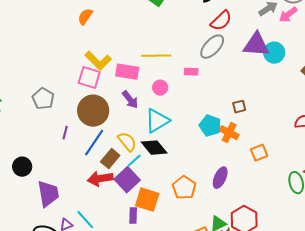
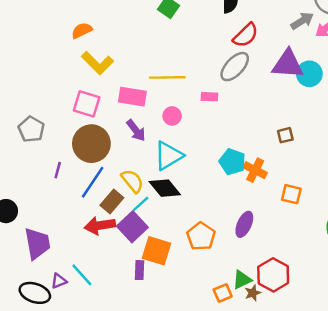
orange semicircle: (85, 17) -> (82, 30), turned 30
yellow L-shape: (98, 61) -> (97, 63), moved
brown square: (239, 107) -> (285, 135), moved
orange square: (259, 153) -> (291, 194), turned 36

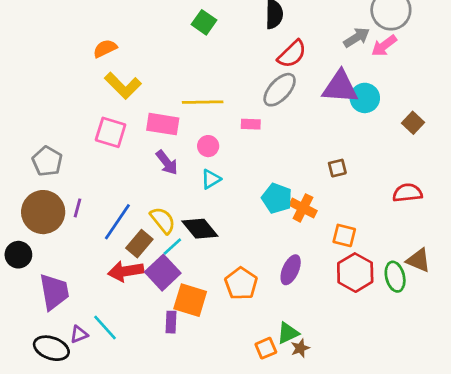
brown circle: (91, 144) -> (43, 212), moved
cyan triangle: (168, 156) -> (211, 179), moved, size x0.6
red hexagon: (273, 275) -> (355, 273), moved

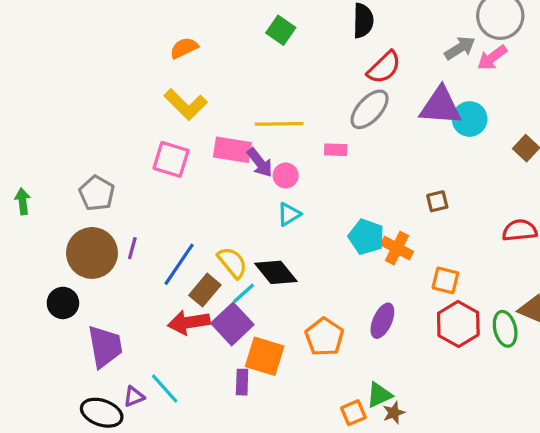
orange semicircle: (105, 48) -> (184, 48), moved
purple arrow: (167, 163) -> (260, 163), moved

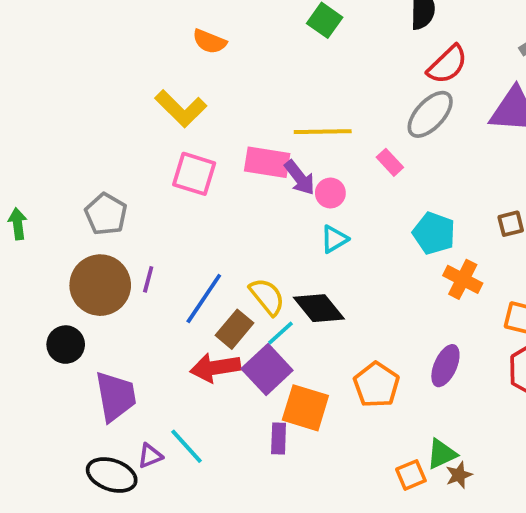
orange semicircle: (184, 48) -> (210, 41), turned -132
yellow L-shape: (186, 104) -> (181, 109), moved
pink rectangle: (336, 150) -> (390, 162), turned 45
cyan pentagon: (366, 237) -> (434, 233), moved

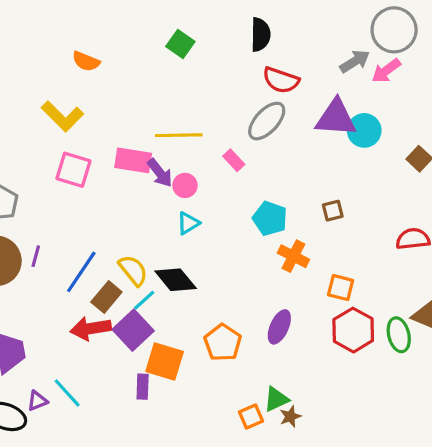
red semicircle: (447, 64) -> (281, 80), turned 63

